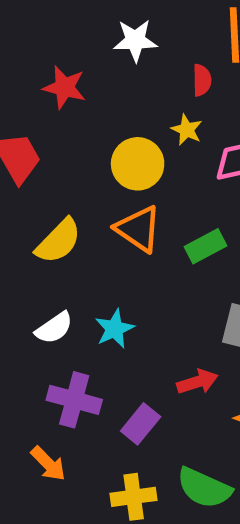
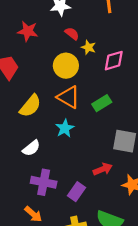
red semicircle: (202, 80) -> (72, 34), moved, turned -48
cyan star: (115, 329) -> (65, 128), moved

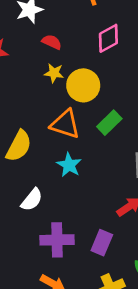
yellow star: (88, 47) -> (54, 73), moved
pink diamond: (114, 61) -> (108, 38), moved
yellow circle: (66, 66) -> (83, 85), moved

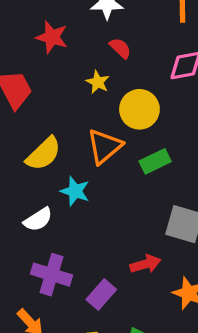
yellow star: (54, 73) -> (98, 82), moved
orange triangle: (65, 124) -> (104, 146), turned 44
cyan star: (69, 165) -> (75, 191), moved, turned -30

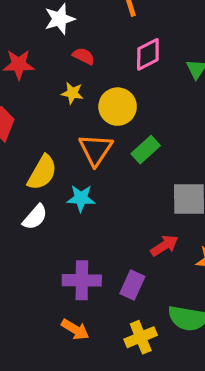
white semicircle: (38, 219) -> (35, 217), moved

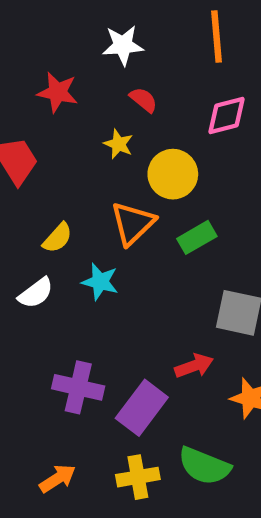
yellow semicircle: (42, 173) -> (58, 238), size x0.7
purple rectangle: (132, 285) -> (142, 408), size x1.4
orange arrow: (75, 329) -> (58, 478), moved, turned -76

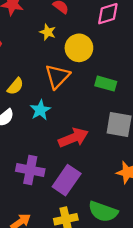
green rectangle: (197, 237) -> (106, 84), moved, turned 48
cyan star: (100, 282) -> (40, 110), turned 30
red arrow: (194, 366) -> (73, 138), moved, size x1.4

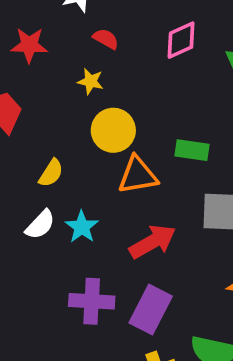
yellow circle: (79, 48) -> (113, 130), moved
orange triangle: (57, 76) -> (138, 175), moved, turned 44
cyan star: (40, 110) -> (82, 227), moved

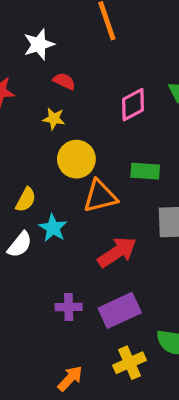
pink diamond: (181, 40) -> (133, 105), moved
cyan star: (82, 227) -> (53, 228), moved
purple cross: (92, 301) -> (69, 307), size x0.7
purple rectangle: (151, 310) -> (120, 310), turned 42

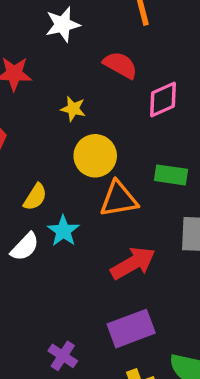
red semicircle: (64, 81) -> (120, 65), moved, size x1.4
purple cross: (69, 307) -> (63, 356), moved, turned 30

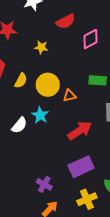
red semicircle: (120, 65) -> (66, 21), turned 126
yellow circle: (95, 156) -> (48, 85), moved
yellow semicircle: (35, 197) -> (21, 81), moved
orange triangle: (119, 199) -> (70, 96), size x0.6

